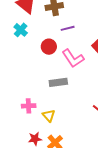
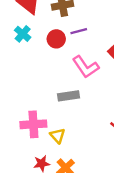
red circle: (49, 47) -> (56, 39), moved
pink cross: (29, 106) -> (33, 124), size x1.5

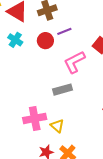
pink L-shape: (86, 67) -> (74, 62), turned 105

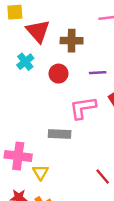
purple line: (64, 31) -> (98, 73), moved

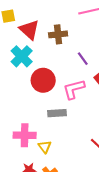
cyan cross: (25, 62) -> (22, 56), size x1.5
purple line: (98, 73) -> (83, 59), turned 64
red circle: (58, 74) -> (43, 80), moved, size x1.5

